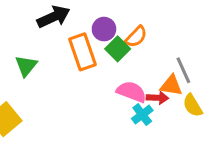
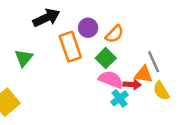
green square: (118, 49) -> (106, 58), moved

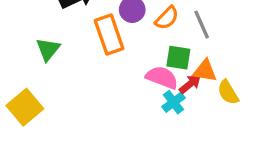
green square: (106, 58) -> (178, 58), moved, turned -36
gray line: (154, 62) -> (202, 25), moved
red arrow: (132, 84) -> (190, 84), turned -42

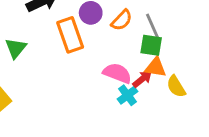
green square: (178, 58) -> (151, 45), moved

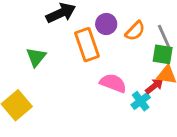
pink semicircle: (117, 73) -> (113, 83), moved

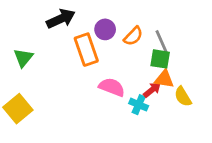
green triangle: (36, 57) -> (23, 58), moved
cyan cross: (141, 101) -> (139, 105), turned -30

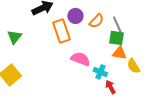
red arrow: (152, 90) -> (110, 87), moved, turned -80

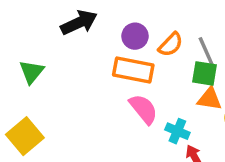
orange rectangle: (61, 31) -> (133, 70), moved, turned -60
pink semicircle: (80, 59) -> (143, 109), turned 30

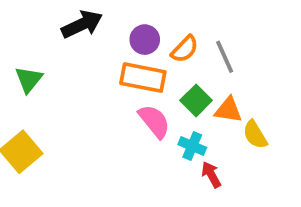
green square: (205, 73) -> (196, 100), moved, turned 36

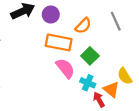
purple circle: (145, 40) -> (51, 14), moved
gray line: (225, 57) -> (116, 21), moved
orange triangle: (228, 110) -> (111, 89), moved, turned 30

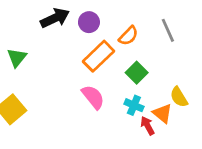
orange rectangle: (59, 42) -> (98, 56), turned -55
pink semicircle: (65, 68) -> (93, 97), moved

